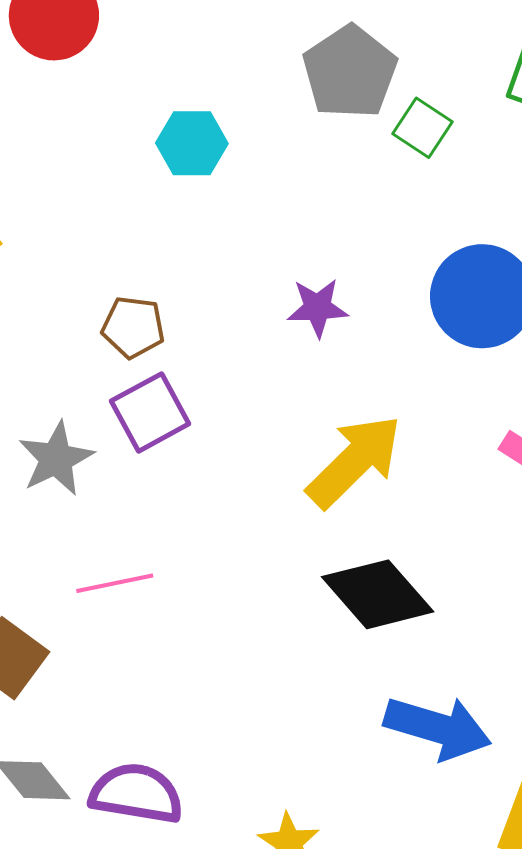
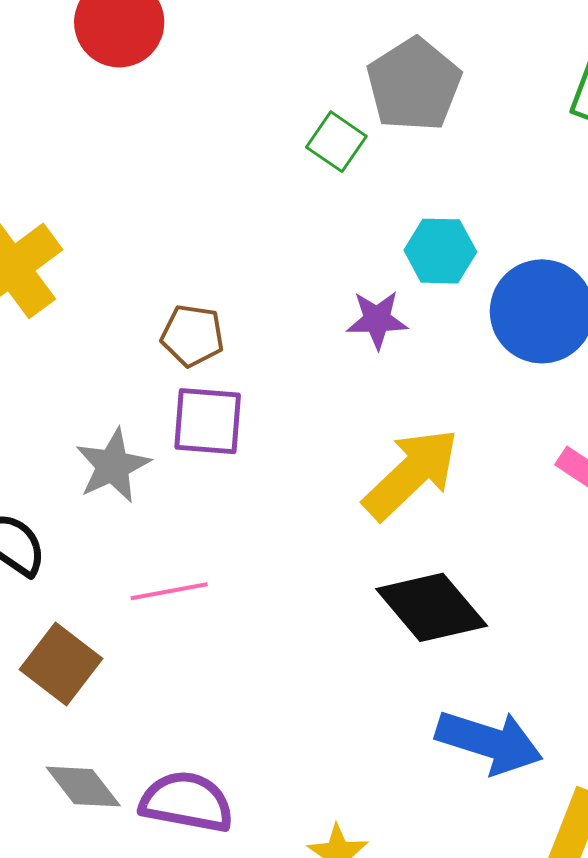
green square: (422, 128) -> (336, 142), moved
cyan hexagon: (192, 143) -> (440, 251), moved
purple square: (150, 412) -> (208, 421), turned 32

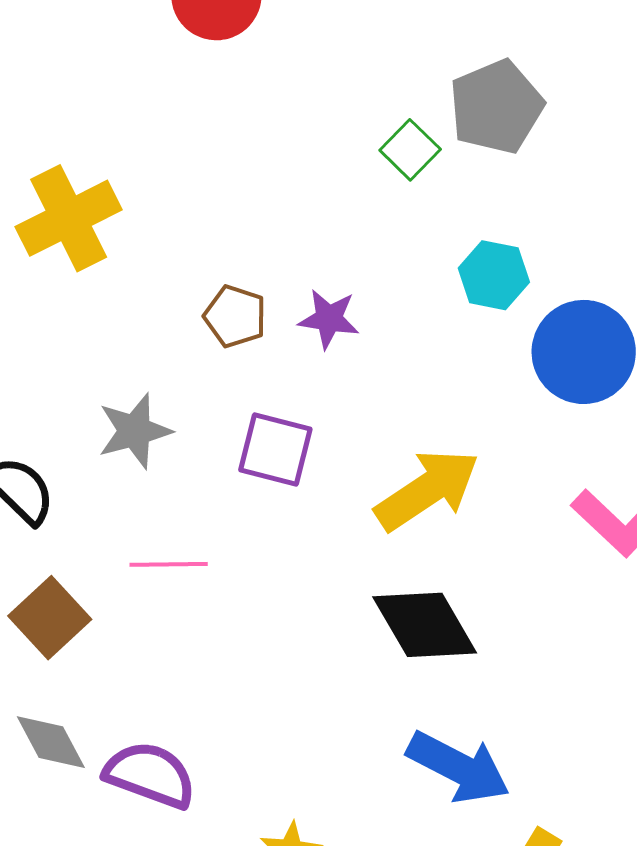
purple star: (377, 320) -> (329, 319), moved
purple square: (208, 421) -> (275, 450), moved

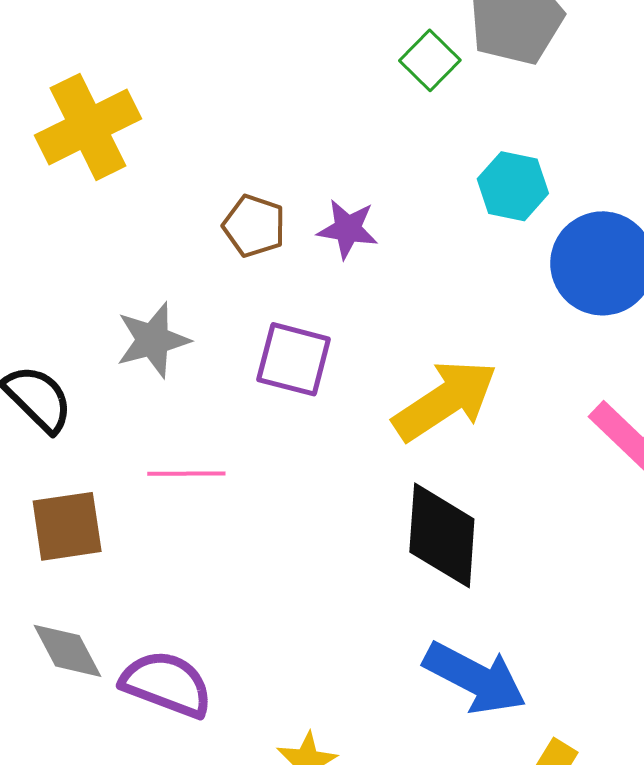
brown square: (50, 618) -> (67, 526), turned 34
black diamond: (425, 625) -> (442, 535), turned 34

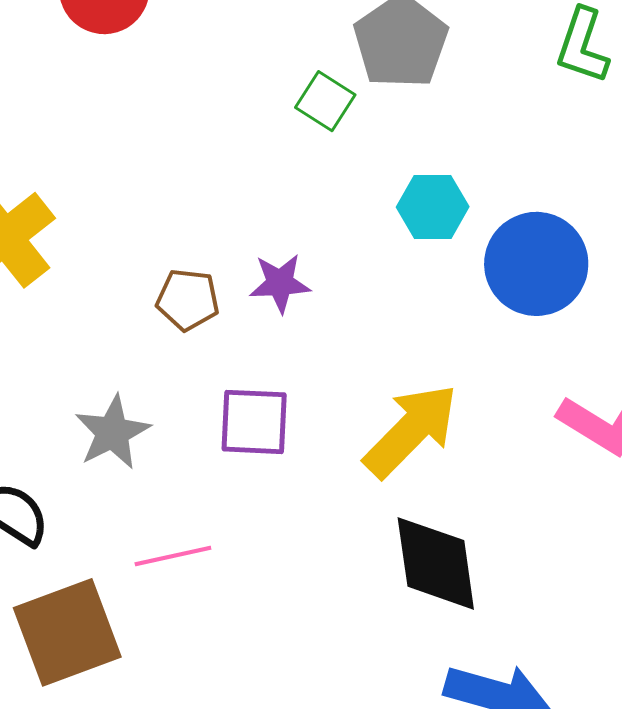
brown square: (67, 526) -> (67, 632), size x1.4

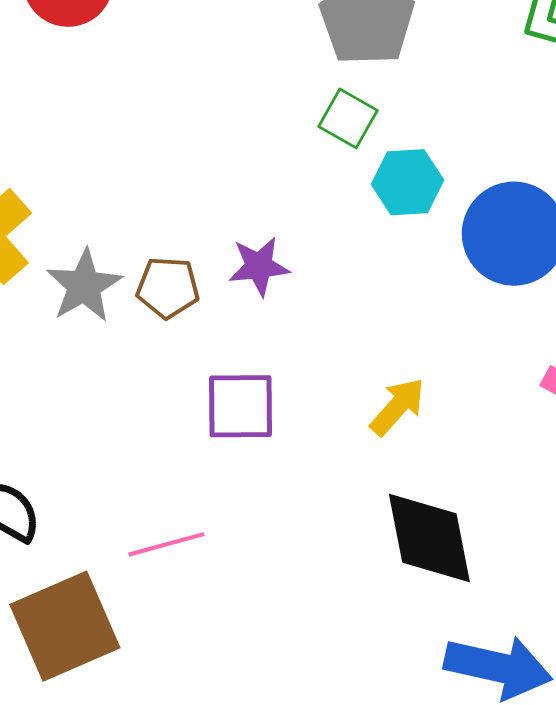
green square: (325, 101) -> (348, 118), moved
yellow arrow: (411, 431) -> (397, 407), size x0.6
gray star: (112, 432) -> (84, 286), moved

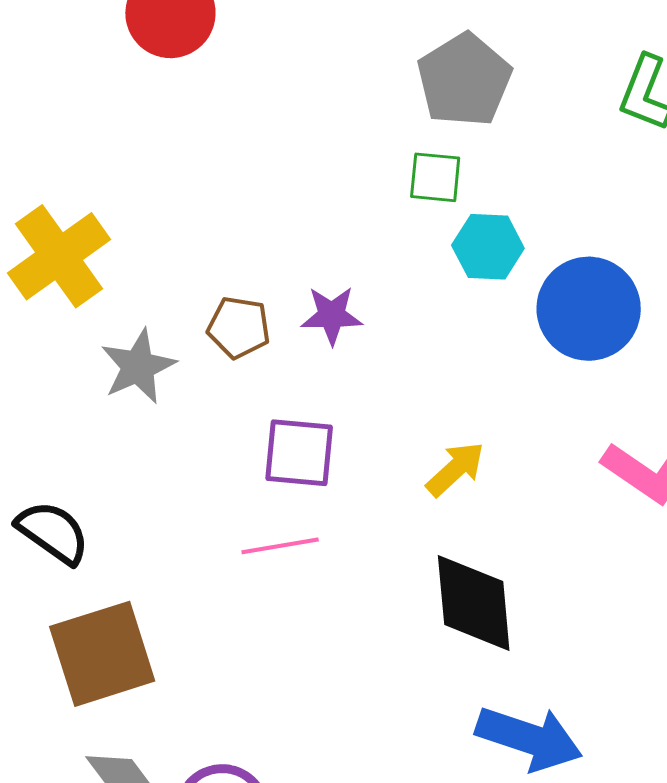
green square: (348, 118) -> (435, 177), turned -30
gray star: (84, 286) -> (138, 366), moved
pink line: (166, 544) -> (280, 546), moved

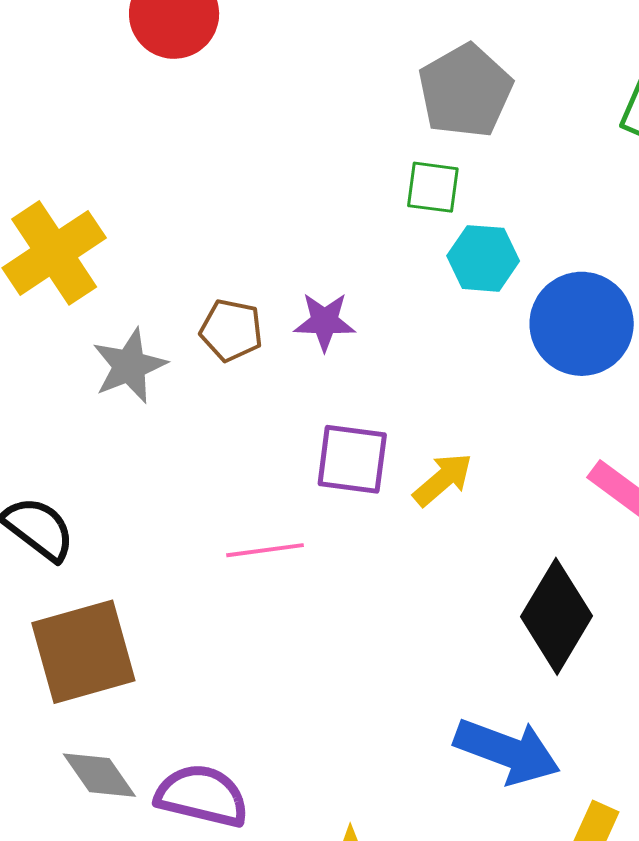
purple square: (299, 453) -> (352, 459), moved
black diamond: (474, 603) -> (556, 616), moved, turned 34

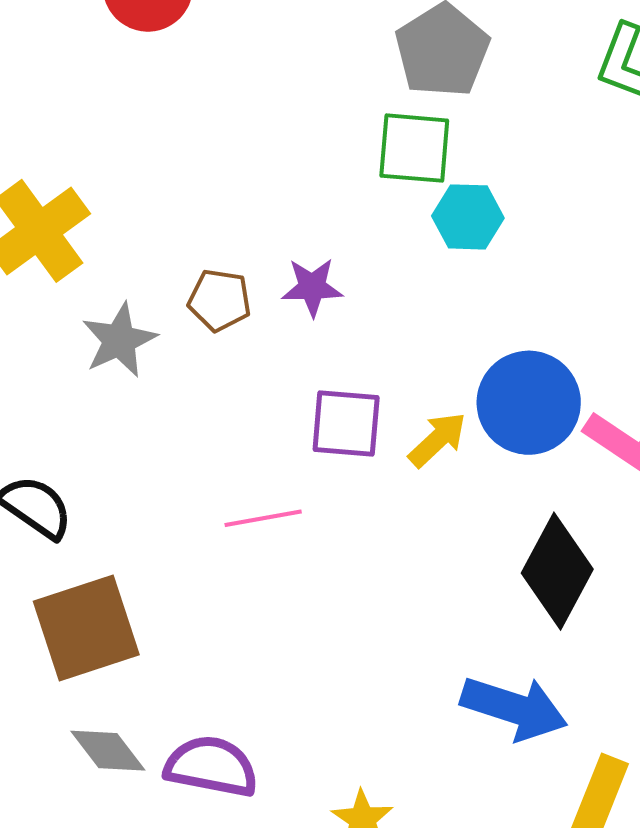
green square: (433, 187) -> (414, 148), size x1.4
blue circle: (582, 324) -> (529, 403), moved

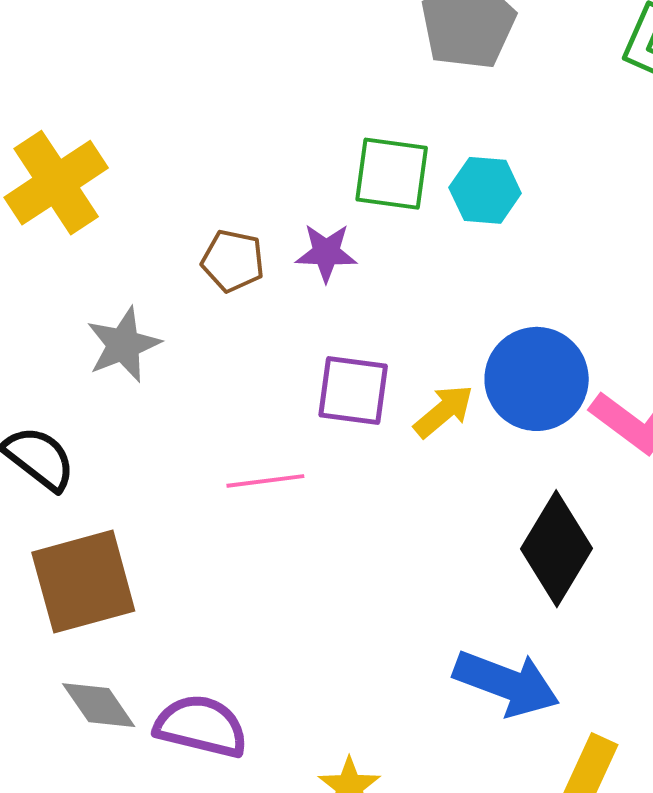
green square: (414, 148) -> (392, 174), moved
gray star: (119, 340) -> (123, 345), moved

